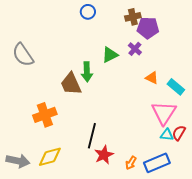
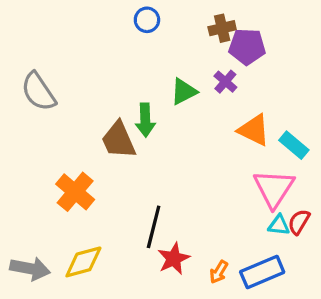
orange triangle: (152, 78) -> (254, 130), size x1.5
orange cross: (45, 115) -> (75, 192), turned -30

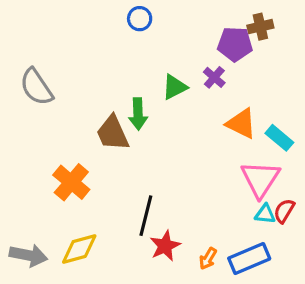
brown cross: (222, 28) -> (260, 27), moved

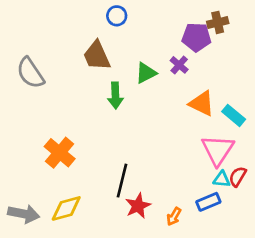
brown trapezoid: (113, 133) -> (97, 56), moved
blue rectangle: (249, 259) -> (208, 202), moved, size x0.7

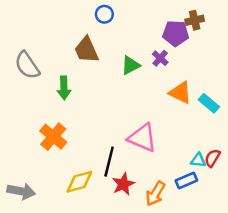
green arrow: (115, 96) -> (64, 88), moved
pink triangle: (218, 150) -> (142, 138), moved, turned -40
yellow diamond: (66, 208) -> (79, 182), moved
orange arrow: (174, 216) -> (155, 194), size x1.5

